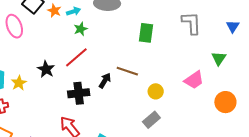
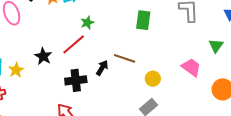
green star: (81, 29) -> (87, 23), moved
pink trapezoid: (194, 80) -> (191, 67), turned -110

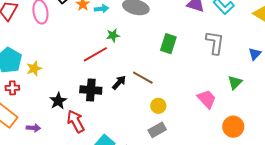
black star: (43, 56) -> (58, 101), moved
yellow circle: (153, 79) -> (158, 106), moved

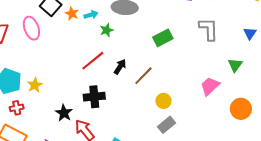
green star: (113, 35) -> (107, 30), moved
green rectangle: (168, 44) -> (163, 38), turned 54
brown line: (143, 78) -> (143, 76), turned -65
black arrow: (119, 83) -> (120, 67), moved
pink trapezoid: (207, 99) -> (210, 86), turned -80

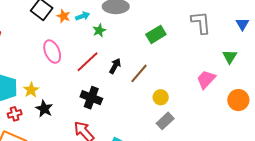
pink ellipse: (31, 28) -> (52, 52), moved
black cross: (94, 97) -> (91, 98), turned 30
black star: (64, 113) -> (44, 109), moved

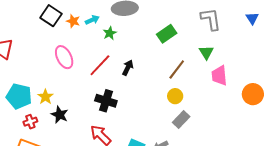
green triangle: (230, 57) -> (206, 52), moved
brown line: (139, 73) -> (177, 70), moved
pink trapezoid: (206, 79) -> (219, 75), turned -45

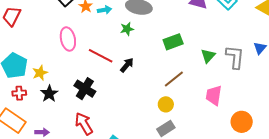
gray L-shape: (211, 19) -> (235, 57), moved
green star: (110, 33) -> (127, 29), moved
green triangle: (206, 52) -> (208, 56), moved
red line: (100, 65) -> (101, 56), turned 60
black cross: (106, 101) -> (85, 89), moved

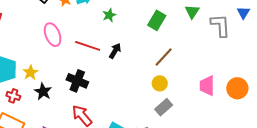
green rectangle: (173, 42) -> (157, 20), turned -30
green triangle: (208, 56) -> (192, 12), moved
red cross: (19, 93) -> (13, 96), turned 32
pink trapezoid: (214, 95) -> (207, 86), moved

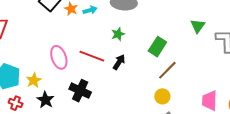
green star: (109, 15) -> (118, 34), moved
green rectangle: (157, 20) -> (157, 47), moved
pink ellipse: (53, 35) -> (59, 57), moved

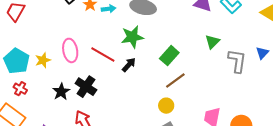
green star: (118, 34) -> (132, 37), size x1.6
yellow star: (34, 80) -> (43, 60), moved
black star: (45, 100) -> (61, 92), moved

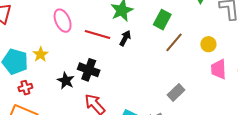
pink ellipse: (70, 50) -> (63, 21), moved
red cross: (20, 89) -> (25, 88), turned -32
yellow circle: (166, 106) -> (208, 44), moved

